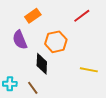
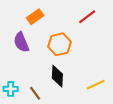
black diamond: (42, 64) -> (57, 76), moved
yellow line: (89, 70) -> (96, 85), moved, turned -36

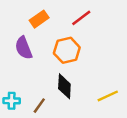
red line: (87, 17) -> (81, 18), moved
brown line: (35, 93) -> (39, 106), turned 72

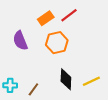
orange rectangle: (39, 19) -> (46, 18), moved
black diamond: (64, 86) -> (66, 79), moved

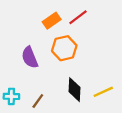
purple semicircle: (20, 41) -> (30, 57), moved

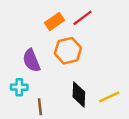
cyan cross: (11, 96) -> (19, 87), moved
brown line: (38, 101) -> (40, 107), turned -42

